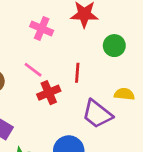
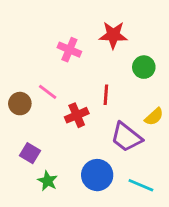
pink line: (33, 70) -> (48, 92), moved
yellow semicircle: (124, 94) -> (154, 117), turned 132

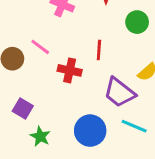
red cross: (77, 115) -> (70, 70), turned 35
cyan line: (141, 185) -> (134, 126), moved

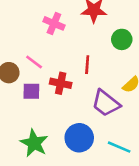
purple square: (23, 109) -> (31, 91), moved, turned -30
cyan line: (134, 126) -> (119, 147), moved
green star: (40, 136) -> (34, 143), size x1.5

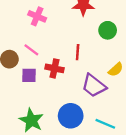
pink cross: (54, 23) -> (37, 16), moved

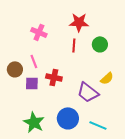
pink line: (31, 50) -> (34, 61), turned 32
red line: (78, 52) -> (74, 45), moved

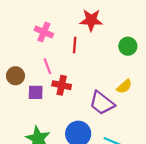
green circle: (100, 44) -> (128, 46), moved
red line: (74, 45) -> (75, 45), moved
pink line: (34, 61) -> (47, 66), moved

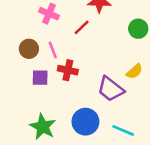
red line: (75, 45) -> (82, 27), turned 42
brown circle: (15, 76) -> (29, 49), moved

